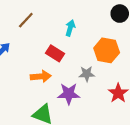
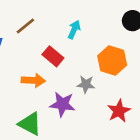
brown line: (26, 20) -> (25, 26), moved

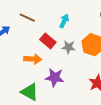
brown line: (25, 26) -> (27, 18), turned 63
gray star: (86, 84) -> (69, 47), moved

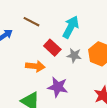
cyan arrow: (64, 21) -> (71, 27), size x1.5

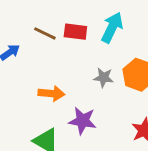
cyan arrow: (71, 27) -> (112, 27), moved
red rectangle: (52, 48) -> (75, 32), moved, turned -35

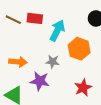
cyan arrow: (112, 27) -> (57, 31), moved
gray star: (104, 78) -> (53, 62), moved

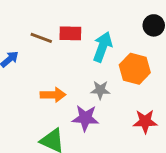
red star: (83, 88) -> (145, 121), turned 30

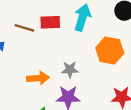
cyan arrow: (103, 47) -> (82, 17), moved
gray star: (100, 90) -> (70, 70), moved

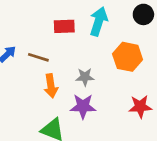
brown line: (24, 28) -> (38, 57), moved
orange arrow: (38, 78) -> (51, 86), turned 85

